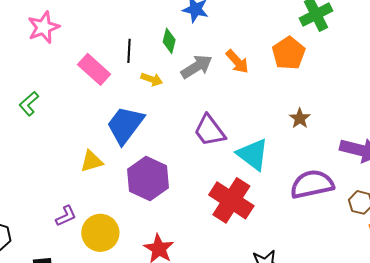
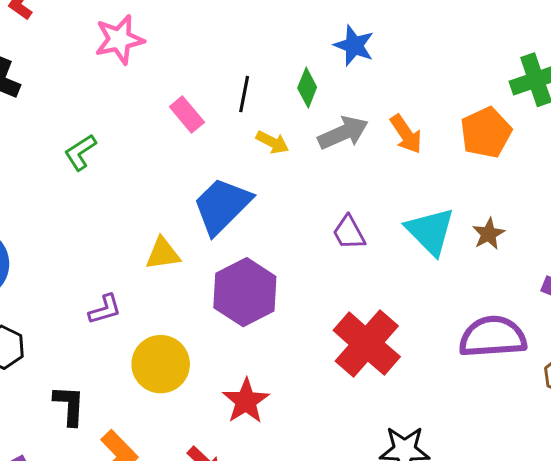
pink rectangle: (94, 69) -> (187, 114), size x0.7
purple trapezoid: (210, 131) -> (349, 233), size x0.7
cyan triangle: (253, 154) -> (430, 231), moved
purple L-shape: (66, 216) -> (105, 309), moved

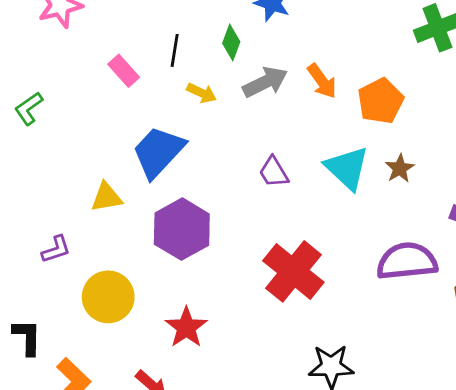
orange pentagon: (486, 132) -> (381, 101), moved

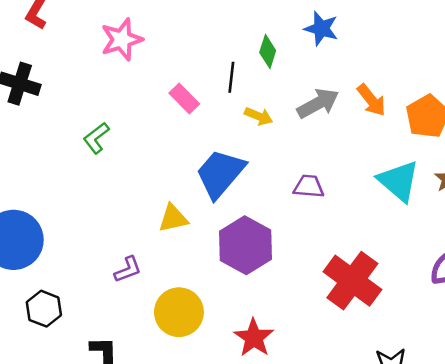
green diamond: (231, 43) -> (268, 51), moved
purple trapezoid: (274, 172) -> (309, 186), moved, turned 128

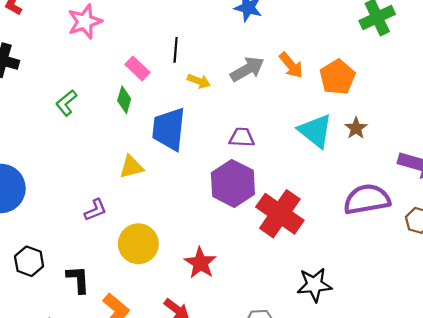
green diamond: (268, 51) -> (124, 100), moved
blue trapezoid: (220, 174) -> (169, 129), turned -33
purple hexagon: (246, 245) -> (233, 183), moved
black hexagon: (44, 309) -> (29, 261), moved

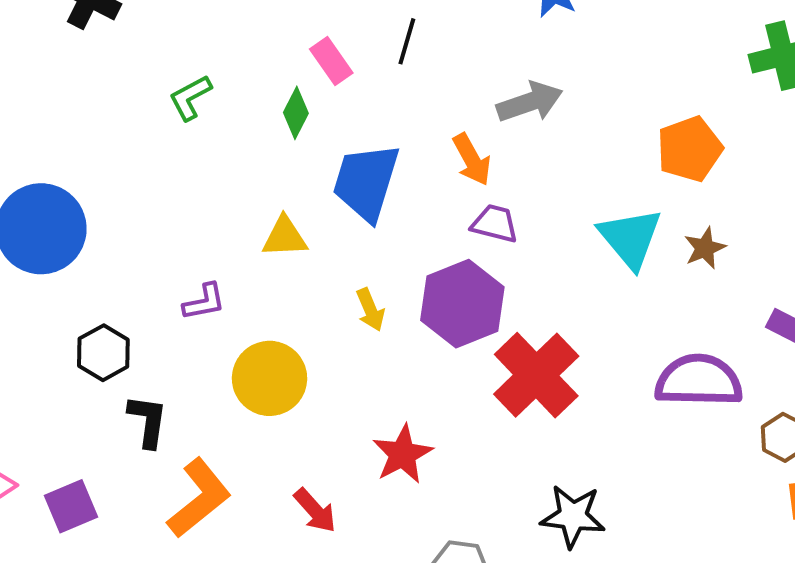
orange arrow: (291, 65) -> (472, 160), moved
yellow arrow: (199, 81) -> (370, 310), moved, turned 35
black hexagon: (29, 261) -> (103, 353), moved
red star: (200, 263) -> (403, 454), moved

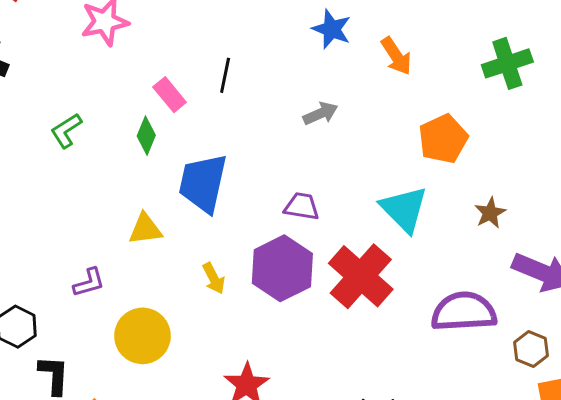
gray arrow: (530, 102) -> (320, 113), size x0.7
orange arrow: (472, 160) -> (396, 56), moved
brown star: (705, 248) -> (490, 213), moved
red cross: (536, 375) -> (361, 276), moved

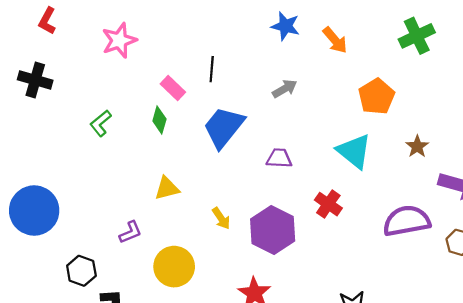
blue trapezoid: (203, 183) -> (224, 127), moved, turned 33
purple hexagon: (282, 268) -> (273, 230), moved
red cross: (361, 276) -> (328, 204), size x0.6

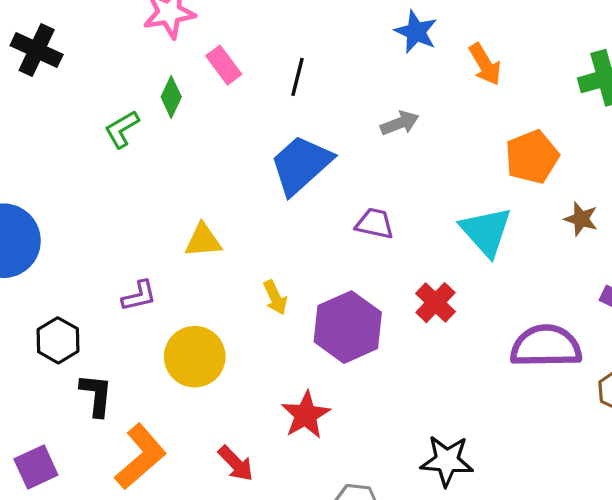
pink rectangle: (173, 88) -> (224, 65), moved
green diamond: (159, 120) -> (171, 97), moved
brown star: (417, 146) -> (581, 219), moved, turned -30

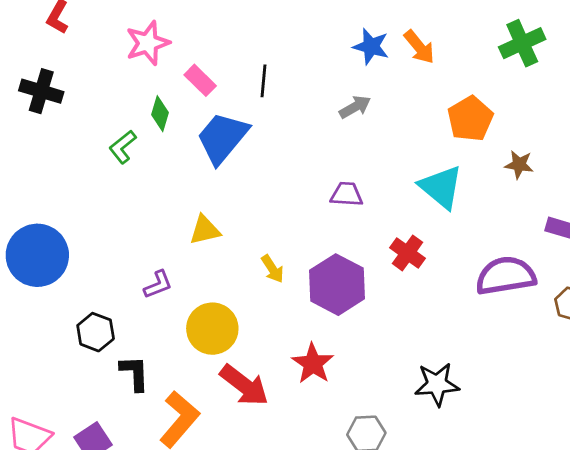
blue star: (416, 32) -> (371, 46), moved
blue trapezoid: (301, 165) -> (222, 138), moved
red arrow: (236, 463) -> (244, 385), moved, size x1.5

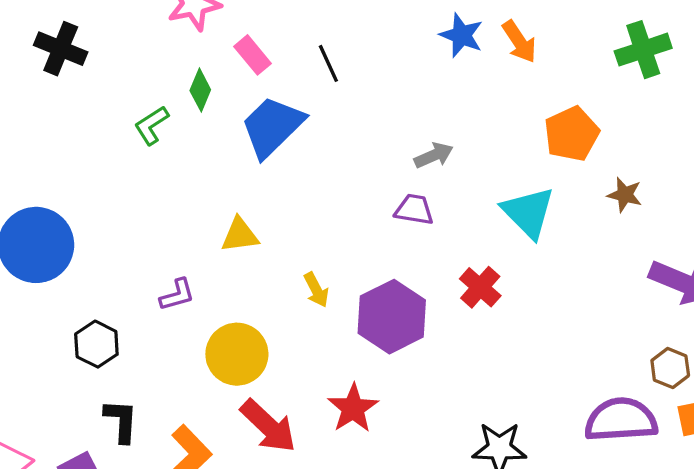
black line: (263, 81) -> (328, 63), turned -36
gray arrow: (355, 107) -> (434, 155), moved
purple semicircle: (506, 276) -> (621, 420), moved
black L-shape: (135, 373) -> (121, 421), moved

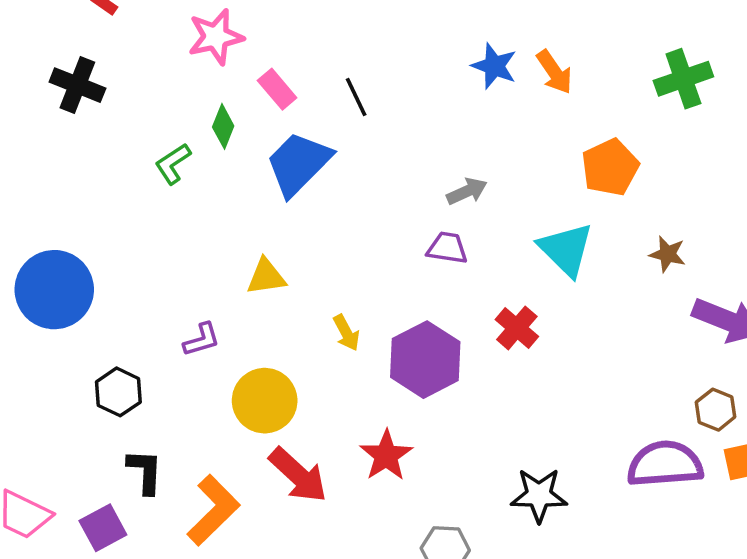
brown star: (625, 195) -> (668, 254), moved

